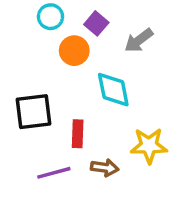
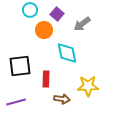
purple line: (54, 173) -> (16, 102), moved

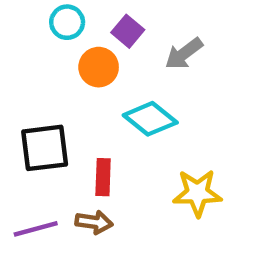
cyan diamond: (67, 53) -> (150, 119), turned -40
brown arrow: (62, 99) -> (94, 222), moved

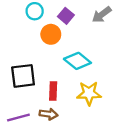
gray arrow: (184, 54) -> (102, 15), moved
yellow star: (197, 193) -> (89, 93), moved

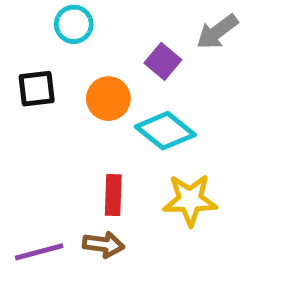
purple square: (66, 16) -> (163, 61), moved
orange circle: (51, 34) -> (108, 99), moved
black square: (23, 76) -> (37, 89), moved, size x0.7

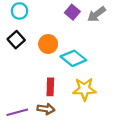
cyan circle: (74, 24) -> (19, 11), moved
purple square: (163, 61) -> (72, 12), moved
black square: (37, 89) -> (16, 40), turned -35

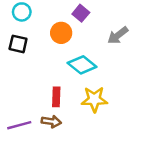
gray arrow: (97, 14) -> (118, 35), moved
black square: (16, 40) -> (18, 44), turned -35
orange circle: (48, 44) -> (61, 33), moved

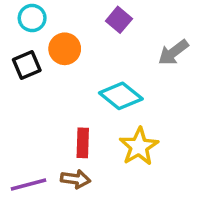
orange circle: (61, 33) -> (65, 49), moved
black square: (18, 44) -> (27, 65), turned -36
yellow star: (94, 99) -> (139, 147), turned -30

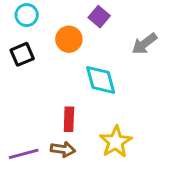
orange circle: (65, 49) -> (69, 39), moved
cyan diamond: (121, 96) -> (101, 80), turned 36
yellow star: (139, 147) -> (116, 142), moved

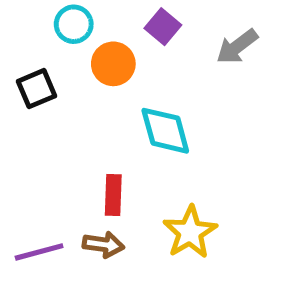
cyan circle: (27, 15) -> (74, 24), moved
gray arrow: (144, 44) -> (237, 47), moved

